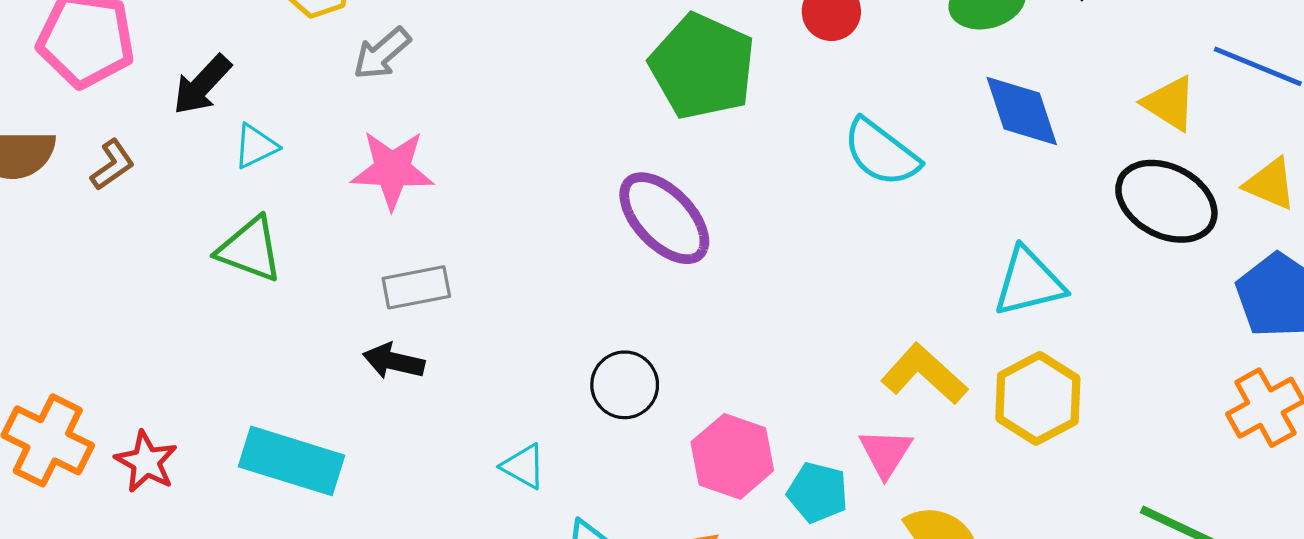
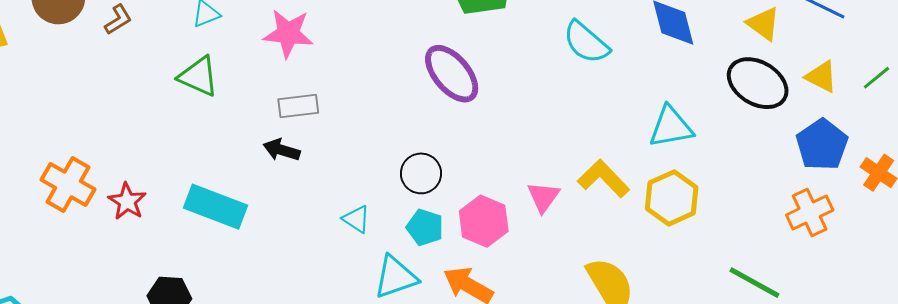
pink triangle: (886, 453) -> (543, 197), moved
cyan pentagon: (818, 492) -> (425, 227), moved

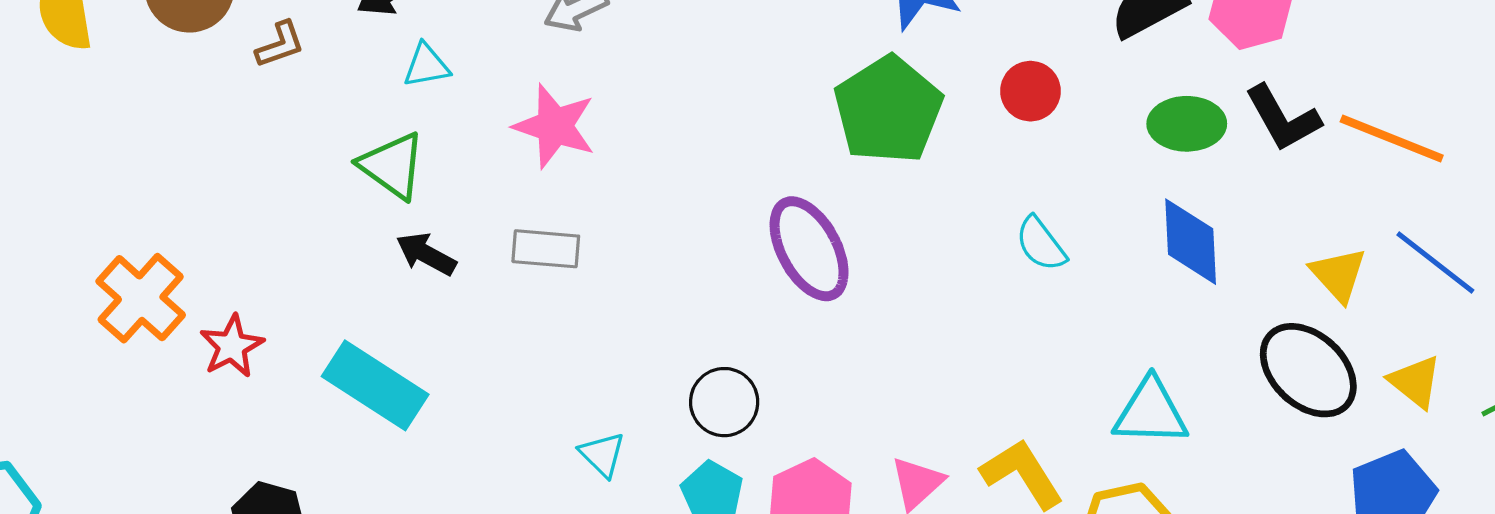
cyan semicircle: (586, 42) -> (1041, 244), size x0.7
black arrow: (282, 150) -> (426, 254), moved

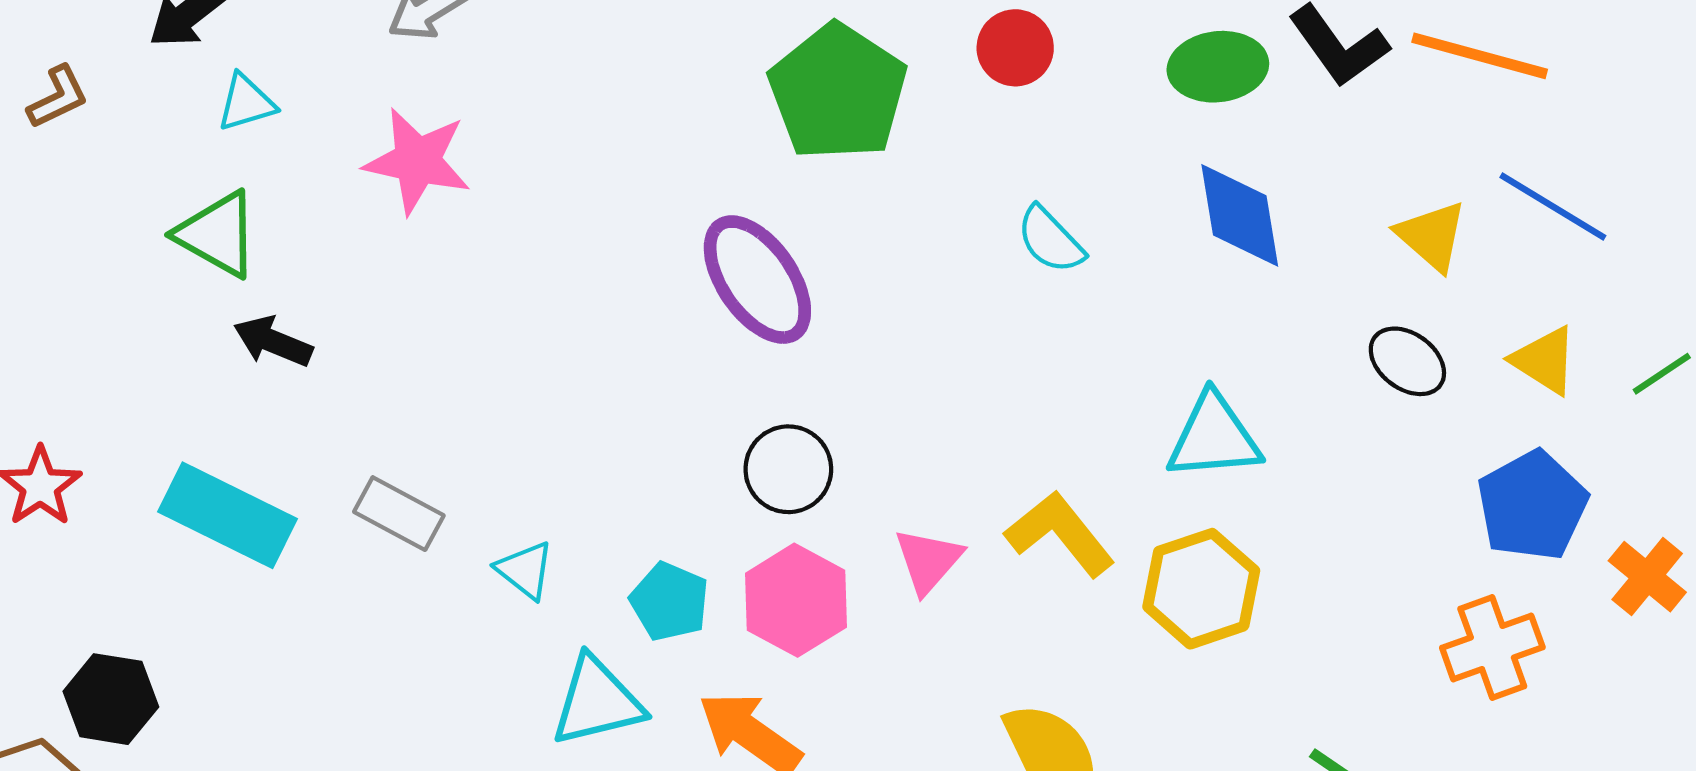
gray rectangle: (546, 249) -> (399, 514), moved, turned 30
black ellipse: (1308, 370) -> (1407, 361), size x0.6
black circle: (724, 402) -> (788, 469), moved

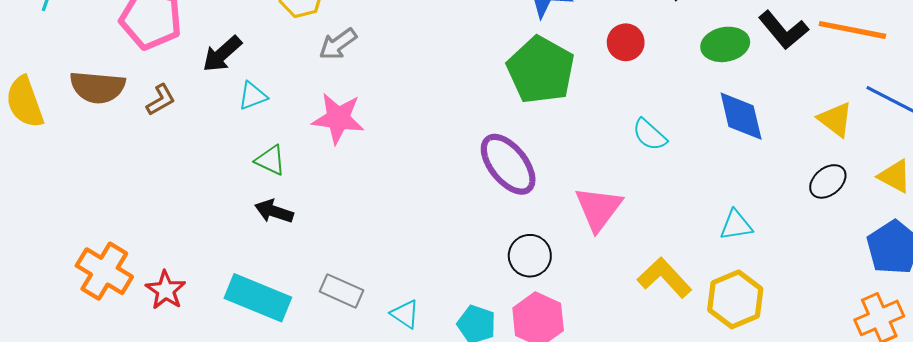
green triangle: (217, 234) -> (270, 160), moved, size x0.7
black ellipse: (1407, 361) -> (828, 181), turned -72
cyan triangle: (1214, 437) -> (736, 225), size x0.7
pink triangle: (928, 561) -> (598, 209), moved, size x1.4

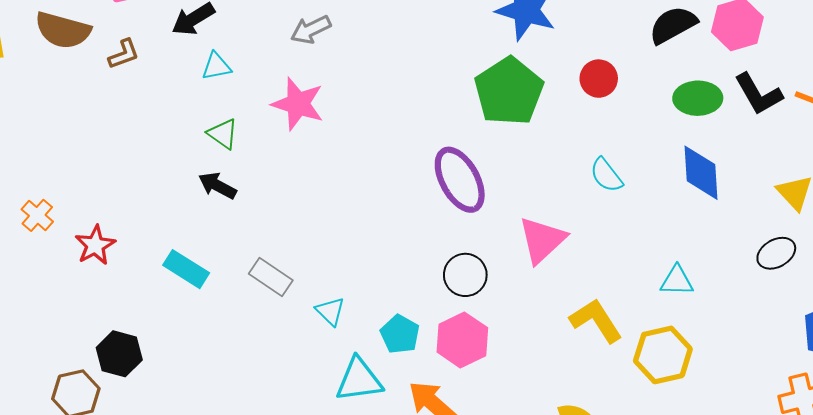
orange cross: (104, 271) -> (37, 215), size x0.6
cyan rectangle: (258, 298) -> (186, 269), size x0.7

